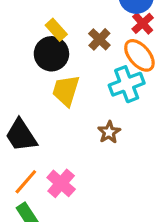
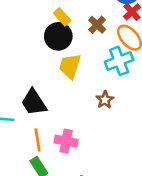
orange line: (26, 182) -> (38, 140), turned -50
pink cross: (61, 183) -> (66, 141), turned -30

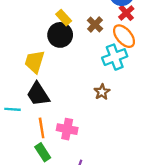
yellow trapezoid: (70, 66) -> (35, 62), moved

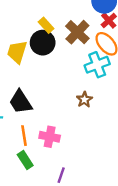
brown cross: (95, 25) -> (77, 32), size x1.5
yellow trapezoid: (35, 62) -> (17, 52), moved

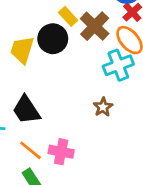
yellow rectangle: (46, 25) -> (68, 16), moved
orange line: (24, 136) -> (30, 150), turned -42

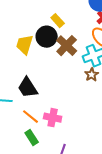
brown cross: (95, 26) -> (67, 46), moved
brown star: (103, 107) -> (92, 75), moved

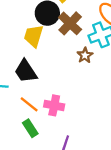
yellow trapezoid: (25, 45) -> (34, 36), moved
brown star: (92, 75) -> (85, 55), moved

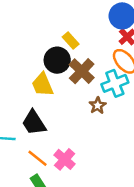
yellow trapezoid: (34, 36) -> (42, 85), turned -40
pink cross: (54, 105) -> (65, 159), turned 30

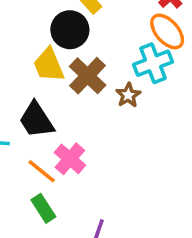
brown cross: (82, 71) -> (88, 76), moved
pink cross: (65, 159) -> (70, 159), moved

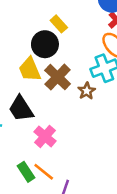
orange line: (42, 171) -> (44, 172), moved

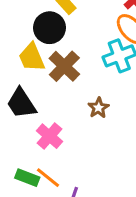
brown star: (87, 91) -> (98, 108), moved
green rectangle: (26, 172) -> (27, 178), turned -36

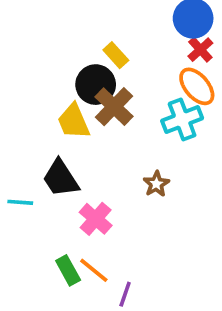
brown cross: (64, 66) -> (114, 107), moved
green rectangle: (27, 178) -> (68, 270), turned 40

